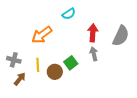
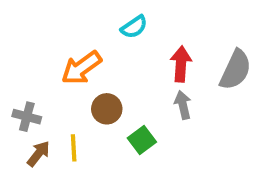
green square: (71, 63) -> (142, 140), moved
yellow line: (38, 65) -> (74, 148), moved
brown circle: (55, 72) -> (107, 109), moved

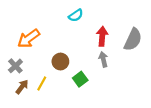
orange arrow: (81, 68) -> (29, 38), moved
gray cross: (27, 117) -> (15, 66), turned 32
yellow line: (74, 148) -> (42, 83), turned 32

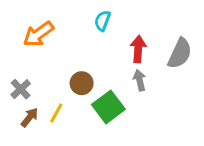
cyan semicircle: (76, 15) -> (102, 21), turned 144
orange arrow: (29, 38) -> (38, 34), moved
green square: (80, 79) -> (108, 107), size x1.5

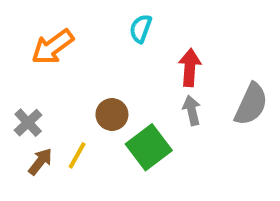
gray semicircle: (180, 53) -> (251, 104), moved

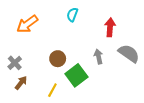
red arrow: (190, 67) -> (110, 27), moved
gray semicircle: (251, 104) -> (129, 53), turned -80
yellow line: (77, 155) -> (52, 90), moved

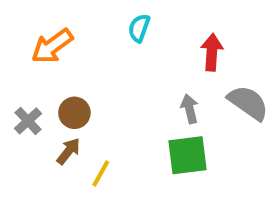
brown circle: (58, 59) -> (74, 113), moved
green square: (76, 75) -> (188, 155), moved, turned 30
brown arrow: (21, 83) -> (68, 151), moved

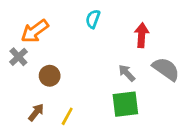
gray arrow: (190, 109) -> (127, 73), turned -30
gray cross: (28, 121) -> (18, 57), moved
brown arrow: (68, 151) -> (36, 112), moved

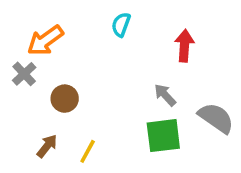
gray semicircle: (166, 69) -> (216, 118), moved

